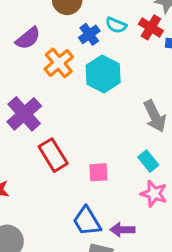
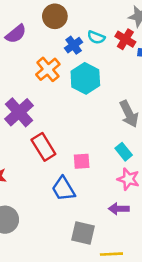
purple semicircle: (28, 38) -> (16, 34), moved
blue trapezoid: (87, 221) -> (63, 189), moved
purple arrow: (122, 230) -> (119, 209), moved

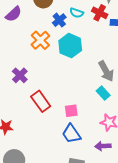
purple cross: (19, 112) -> (20, 75), size x0.7
cyan rectangle: (124, 152) -> (103, 93), moved
blue trapezoid: (63, 189) -> (71, 134), moved

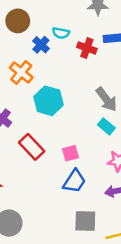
red cross: (100, 13) -> (87, 48), moved
cyan hexagon: (70, 46) -> (48, 101), moved
blue trapezoid: (71, 134) -> (74, 181), turned -105

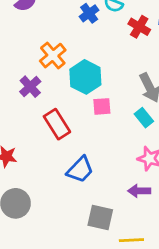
orange cross: (21, 72) -> (53, 56), moved
pink square: (71, 153) -> (102, 106), moved
blue trapezoid: (74, 181) -> (80, 170), moved

